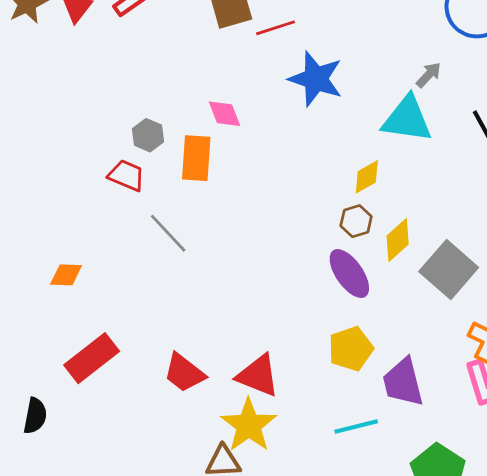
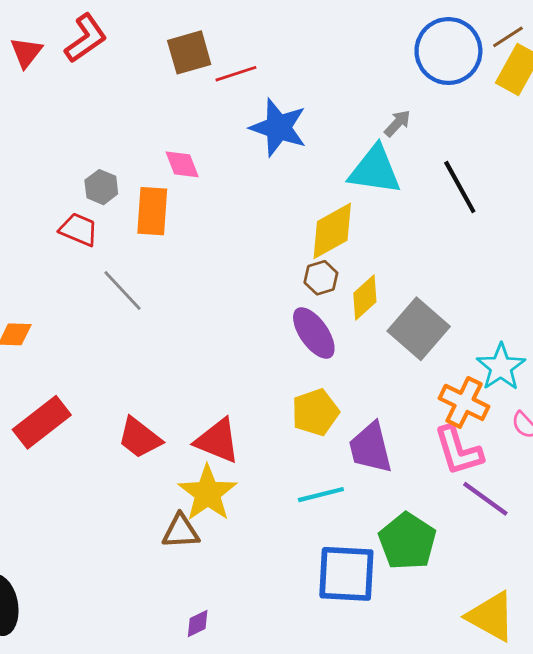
yellow diamond: (367, 177) -> (332, 231), size x1.6

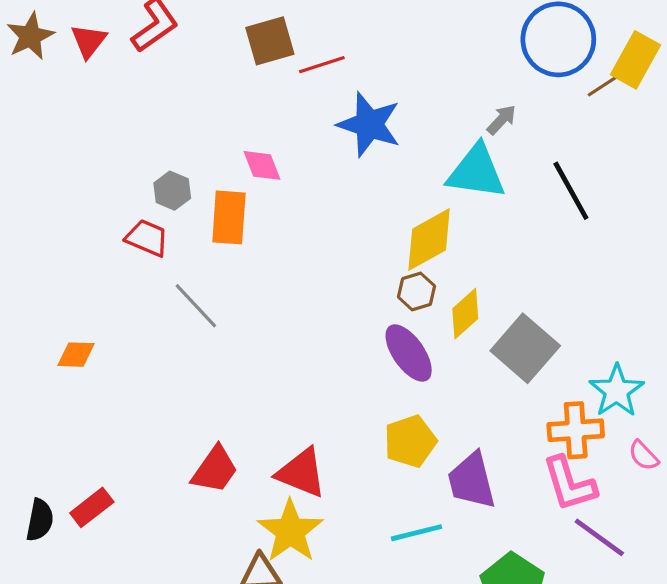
brown line: (508, 37) -> (604, 85), moved
orange cross: (464, 402) -> (576, 430), turned -30
red rectangle: (42, 422) -> (92, 507), moved, size x0.7
red trapezoid: (140, 438) -> (215, 470), turned -93

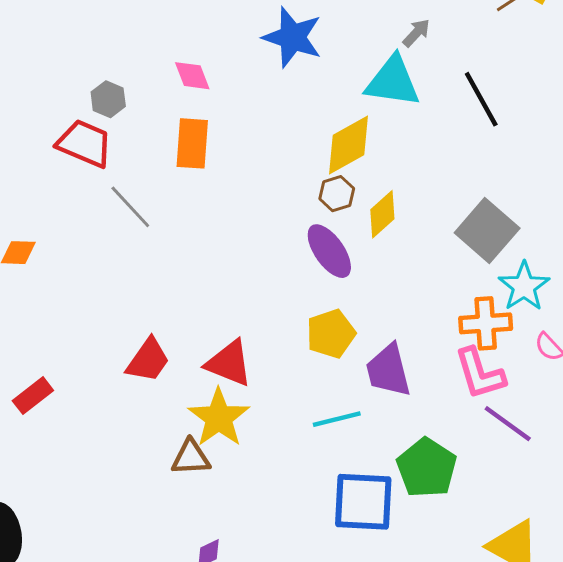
orange rectangle: (229, 217) -> (192, 143), moved
red trapezoid: (147, 238) -> (85, 143), size x1.4
gray square: (525, 348) -> (487, 230), moved

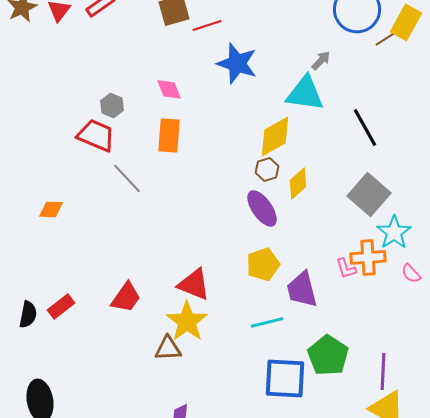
black line: (481, 99) -> (365, 127), moved
red trapezoid: (148, 360) -> (126, 297), moved
pink L-shape: (480, 373) -> (346, 268), moved, size x0.6
purple line: (508, 424) -> (383, 371), moved, turned 57

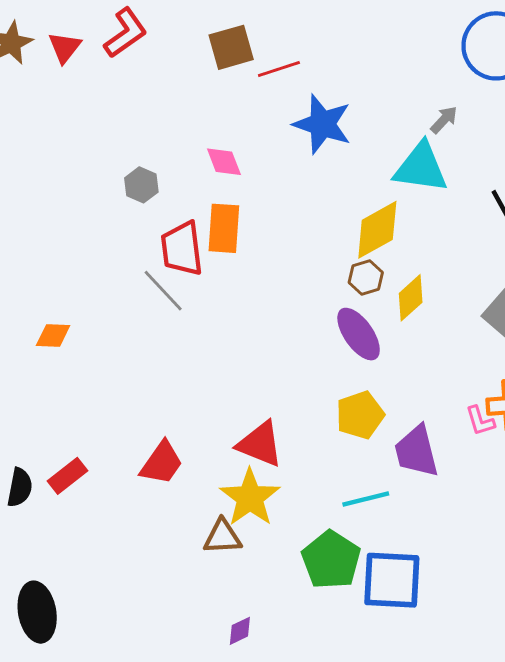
red trapezoid: (96, 135) -> (182, 249), moved, turned -120
green pentagon: (328, 355) -> (331, 560), moved

